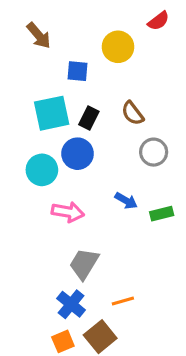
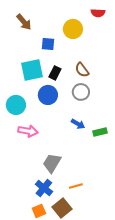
red semicircle: (158, 21) -> (98, 13), turned 40
gray circle: (154, 152) -> (81, 92), moved
cyan circle: (42, 170) -> (16, 105), moved
pink arrow: (68, 212) -> (28, 131), moved

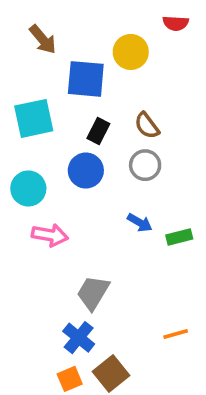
blue square: (48, 44) -> (86, 79), size x1.6
cyan square: (32, 70) -> (34, 118), moved
orange line: (76, 186) -> (176, 334), moved

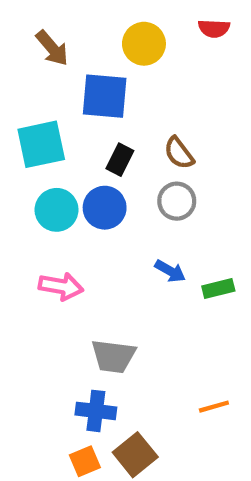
yellow circle: (131, 52) -> (144, 44), moved
cyan circle: (28, 188) -> (57, 210), moved
gray trapezoid: (93, 293) -> (113, 356), turned -114
blue cross: (79, 338) -> (96, 411), turned -32

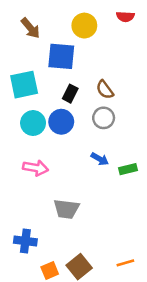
orange line: (214, 407) -> (125, 263), moved
blue cross: (96, 411) -> (25, 241), moved

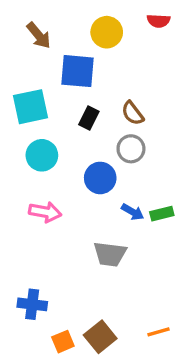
blue circle: (61, 122) -> (100, 178), moved
blue arrow: (100, 159) -> (133, 212), moved
gray trapezoid: (66, 209) -> (110, 254), moved

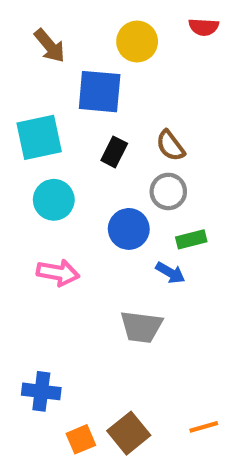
green rectangle: (162, 214) -> (191, 239), moved

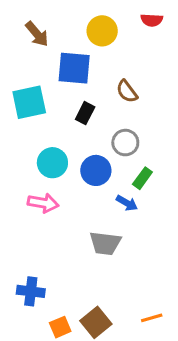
brown semicircle: (170, 146) -> (127, 91), moved
cyan circle: (54, 200) -> (52, 163), moved
green rectangle: (191, 239) -> (142, 178), turned -40

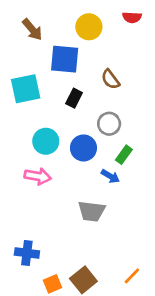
orange line: (152, 318) -> (132, 276), turned -30

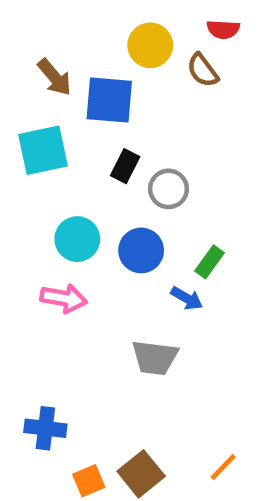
brown arrow: (32, 29) -> (54, 77), moved
brown semicircle: (110, 79) -> (203, 70), moved
gray circle: (109, 124) -> (168, 189), moved

